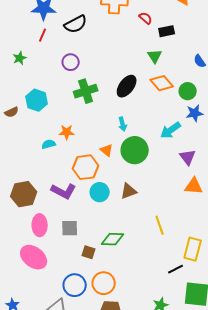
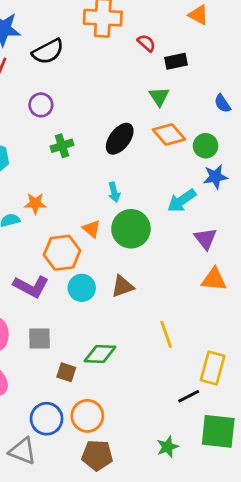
green cross: (86, 91) -> (62, 146), size x0.7

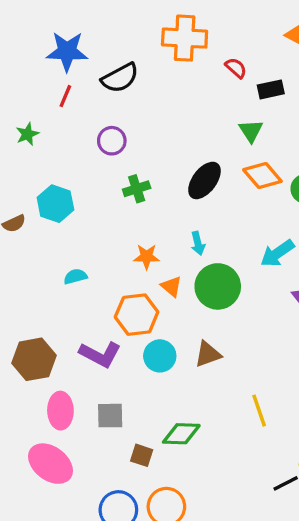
orange star: (35, 203) -> (147, 257), moved

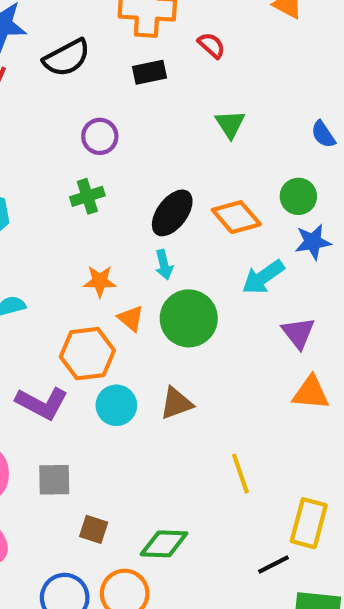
black rectangle: (271, 89) -> (149, 72), moved
purple circle: (112, 141) -> (100, 136), moved
orange diamond: (262, 176) -> (236, 217), moved
black ellipse: (204, 180) -> (172, 213), moved
green diamond: (181, 434) -> (164, 544), moved

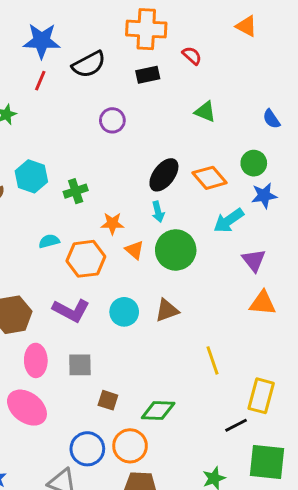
green triangle: (230, 124) -> (205, 112), turned -35
green cross: (87, 196) -> (76, 191), moved
orange hexagon: (87, 354) -> (86, 259), moved

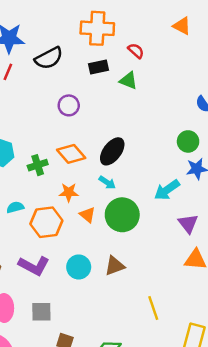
green triangle: (205, 112) -> (128, 81), moved
orange diamond: (210, 178) -> (71, 154), moved
cyan arrow: (158, 212) -> (107, 182), turned -42

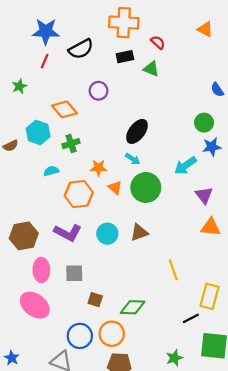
orange triangle: (182, 26) -> (205, 29), moved
orange diamond: (71, 154) -> (64, 109), moved
cyan semicircle: (15, 207) -> (51, 171), moved

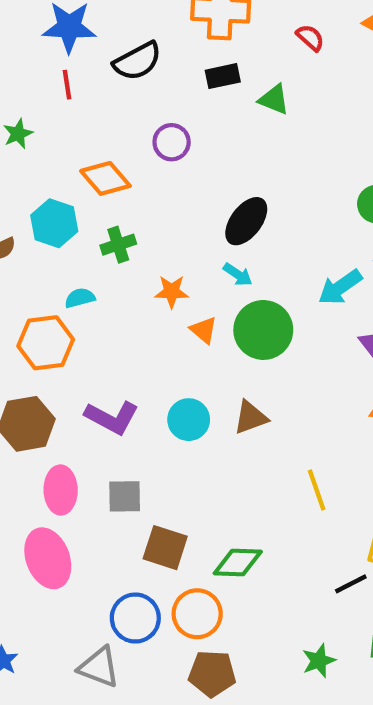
red semicircle: (158, 42) -> (310, 38), moved
red line: (45, 61) -> (67, 85), turned -32
orange hexagon: (79, 194) -> (46, 343), moved
brown square: (95, 300) -> (165, 548), size x1.5
pink ellipse: (35, 305) -> (48, 558), turned 32

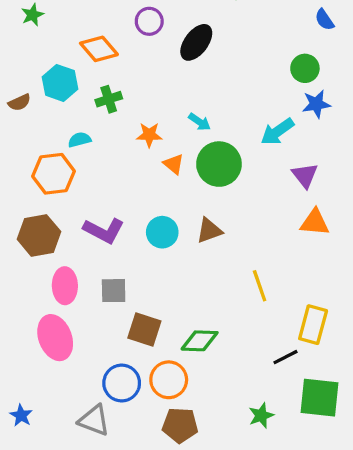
black ellipse: (246, 221) -> (196, 42), moved

